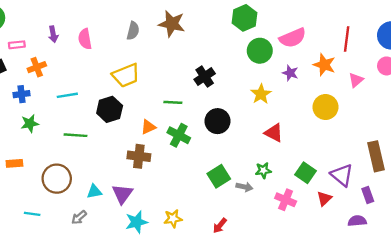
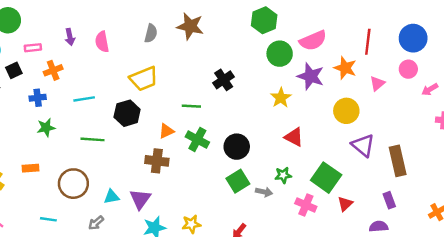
purple star: (290, 73) -> (311, 76), size x1.6
black circle: (218, 121) -> (237, 147), moved
green square: (306, 173) -> (326, 178), size x1.4
purple triangle: (342, 175) -> (363, 145), moved

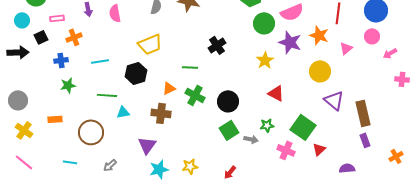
cyan triangle: (112, 197) -> (123, 112), moved
purple rectangle: (389, 200) -> (365, 140), moved

